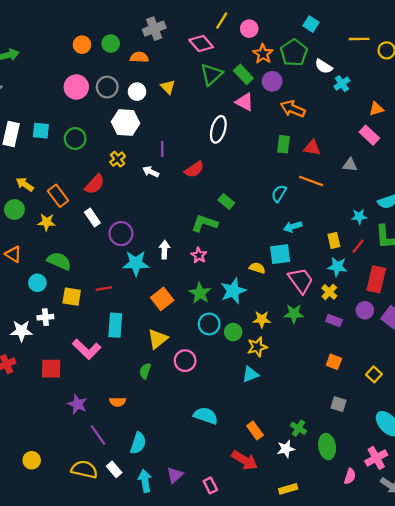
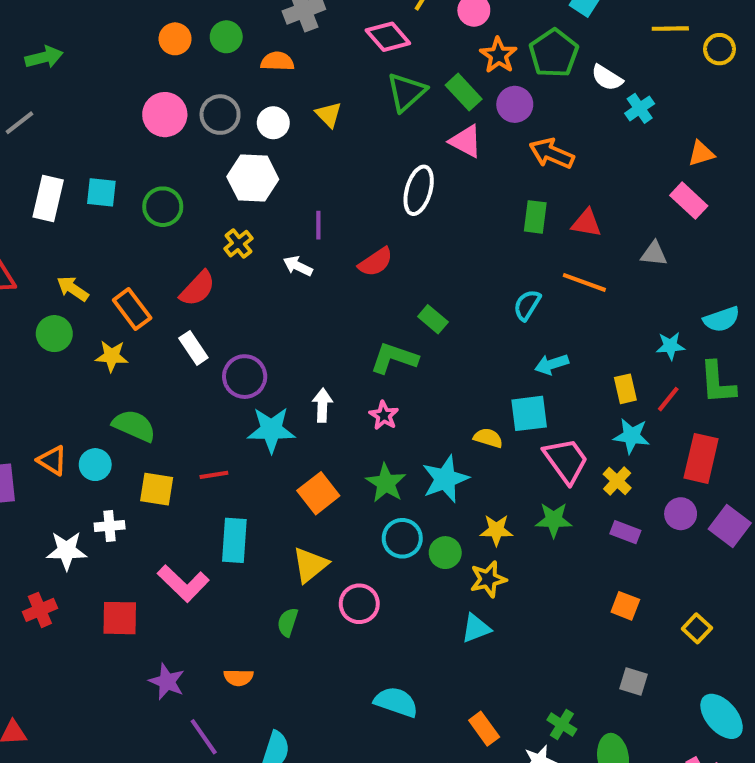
orange triangle: (13, 254) -> (52, 460), moved

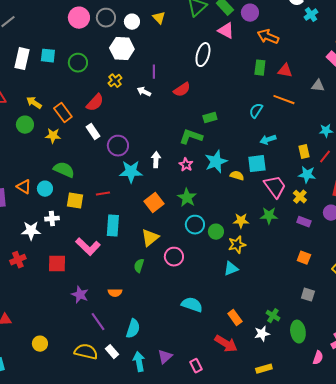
green rectangle: (433, 319) -> (210, 118), turned -56
cyan star: (445, 479) -> (216, 162), moved

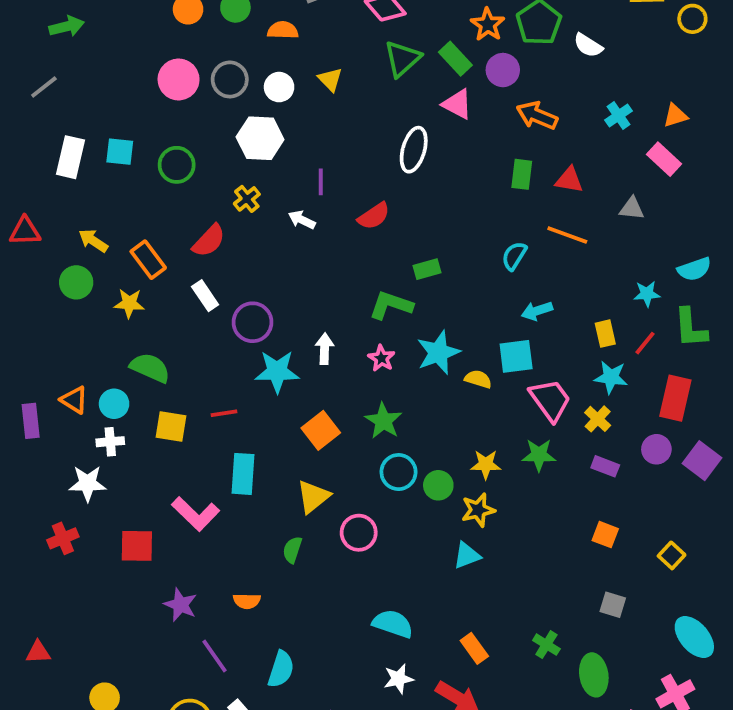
cyan cross: (311, 15) -> (618, 116), moved
white cross: (52, 219) -> (110, 442), moved
white star: (262, 334) -> (399, 679), moved

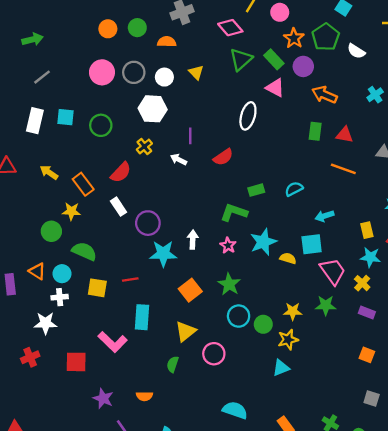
gray line: (44, 87) -> (42, 77), moved
cyan semicircle: (514, 256) -> (294, 189), moved, turned 30
green circle: (76, 282) -> (51, 231), moved

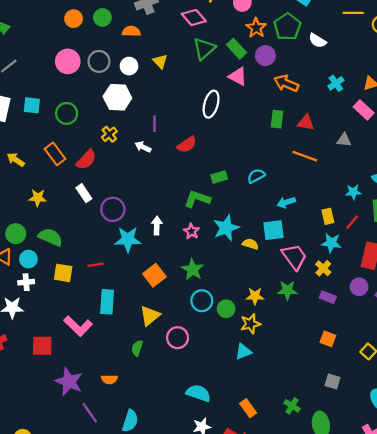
orange rectangle: (83, 184) -> (55, 154), moved
green circle: (51, 231) -> (16, 234), moved
purple star: (103, 398) -> (69, 382), size x1.4

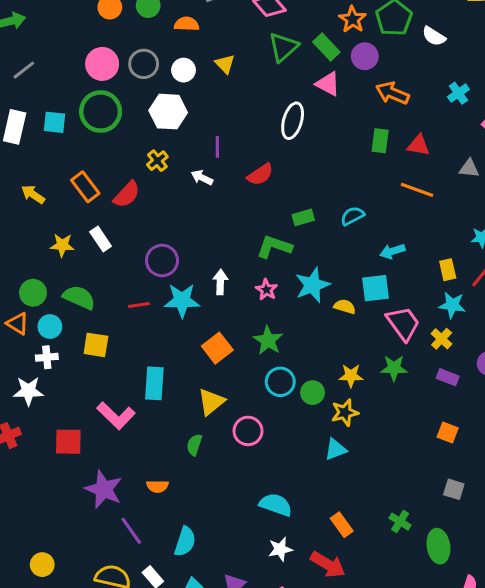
green circle: (67, 113) -> (101, 112), moved, size x1.4
white rectangle: (84, 193) -> (101, 239), moved
red line: (95, 265) -> (139, 305), moved

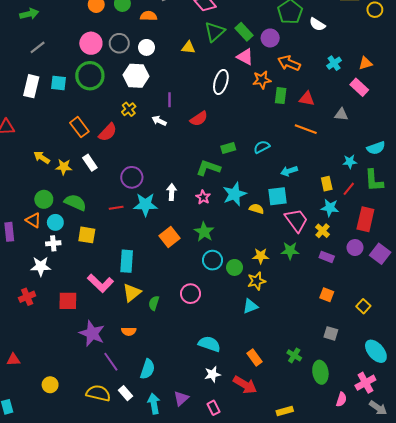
orange star: (352, 19) -> (262, 80), moved, turned 30
yellow triangle: (225, 64) -> (188, 47), moved, turned -40
yellow arrow: (33, 194) -> (42, 157), moved
yellow triangle: (211, 402) -> (132, 293), moved

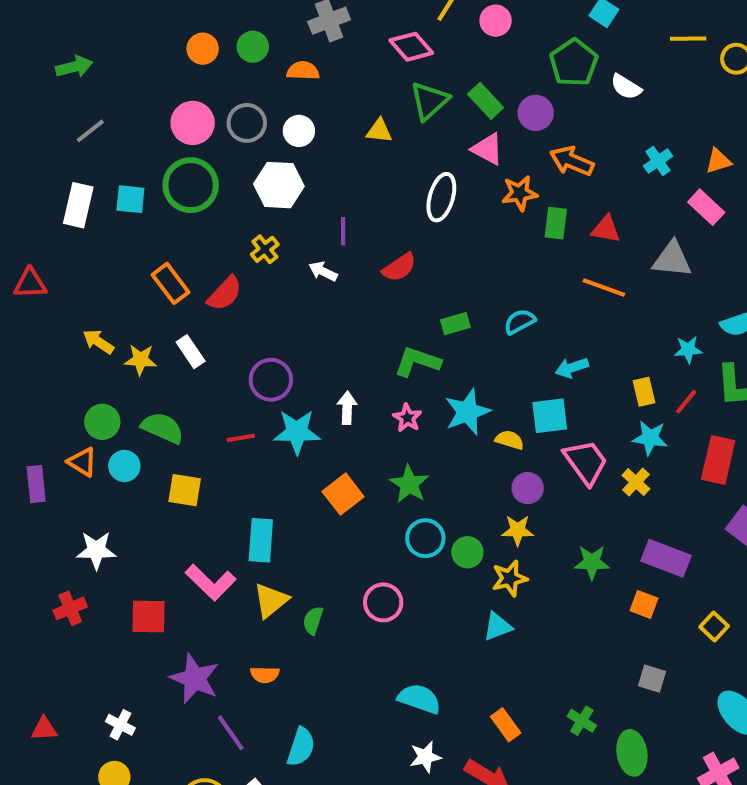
gray triangle: (341, 114) -> (672, 259), size x1.5
white cross: (53, 243) -> (120, 725), moved, turned 32
purple circle: (355, 248) -> (528, 488), moved
green star: (290, 251) -> (592, 562), moved
purple rectangle: (327, 257) -> (666, 558), moved, size x1.6

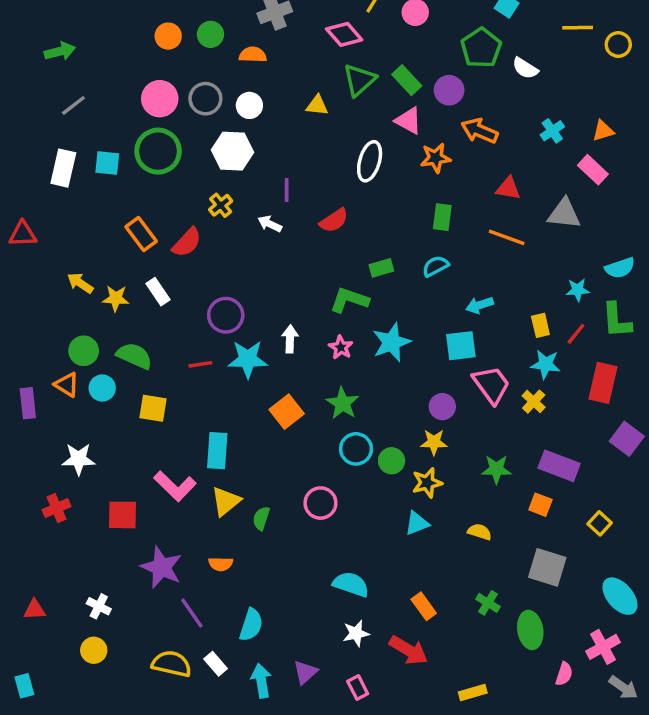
green rectangle: (556, 223) -> (442, 217), moved
yellow semicircle: (510, 440) -> (480, 532), moved
gray square: (652, 679) -> (547, 567), size x1.6

